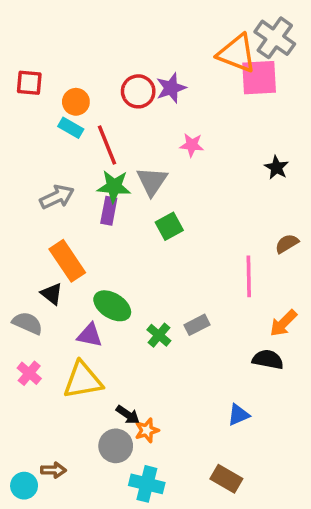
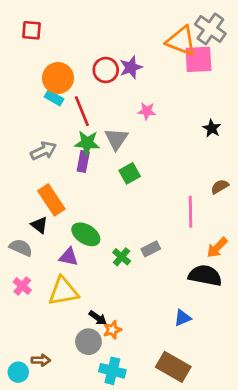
red square: (29, 83) -> (32, 30), moved
orange circle: (76, 102) -> (58, 78), size x1.5
black semicircle: (268, 359) -> (205, 275), size x1.4
brown rectangle: (226, 479) -> (173, 367), size x1.4

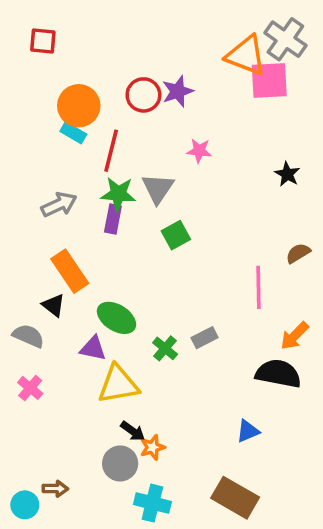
red line: (82, 111) -> (111, 151), turned 36
yellow triangle: (63, 291) -> (118, 384), moved

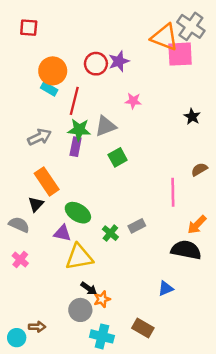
gray triangle: (158, 188) -> (106, 126), turned 35
black triangle: (54, 305) -> (36, 204), turned 35
brown rectangle: (235, 498) -> (143, 328), moved, size x0.7

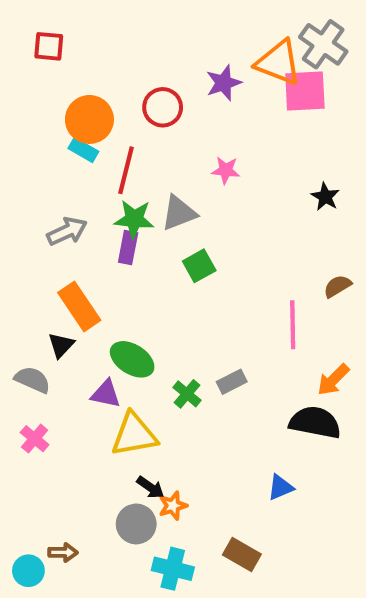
purple star: (119, 61) -> (224, 83), moved

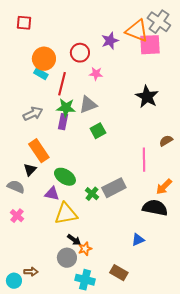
pink star: (226, 170) -> (96, 74), moved
black star: (325, 197) -> (147, 97), moved, size x1.6
gray rectangle: (232, 382) -> (114, 188), size x1.6

